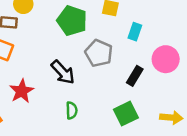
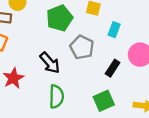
green pentagon: (72, 21) -> (60, 18), turned 30
green semicircle: (72, 110) -> (56, 96), size x1.5

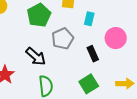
gray pentagon: (82, 47) -> (63, 39), turned 30
black rectangle: (113, 68) -> (93, 54), turned -49

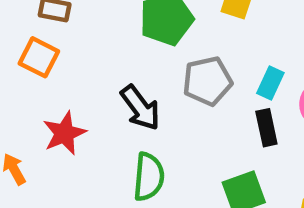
cyan rectangle: (89, 19) -> (270, 83), moved

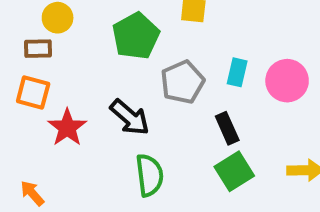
black rectangle: (266, 128) -> (227, 128), moved
red star: (64, 133) -> (67, 128), moved

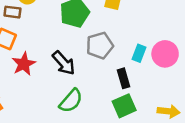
cyan rectangle: (237, 72) -> (139, 53), moved
green semicircle: (149, 175) -> (71, 101), turned 40

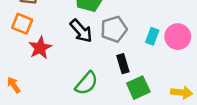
black arrow: (64, 63) -> (81, 31), moved
black rectangle: (124, 78) -> (123, 64), moved

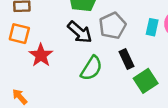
green semicircle: (86, 83) -> (91, 68), moved

